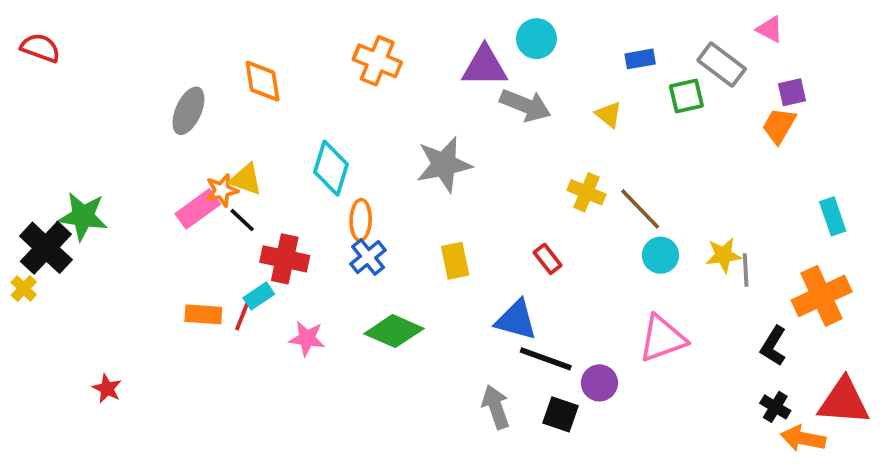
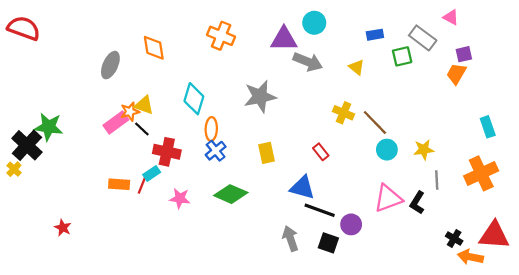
red semicircle: (40, 48) -> (24, 28), size x1.4
gray line: (746, 270) -> (437, 180), moved
black L-shape: (773, 346) -> (417, 203), moved

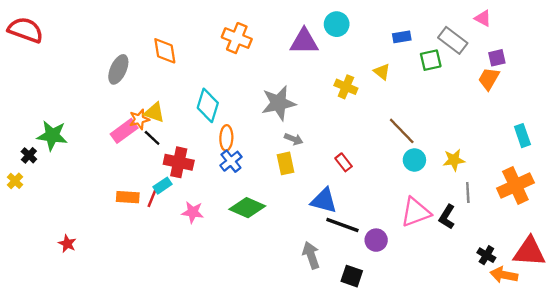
gray arrow: (308, 62) -> (294, 139), moved, size x0.6
yellow cross: (344, 113) -> (346, 87), moved
black cross: (27, 145) -> (29, 155), size x0.5
black square: (328, 243) -> (352, 276), moved

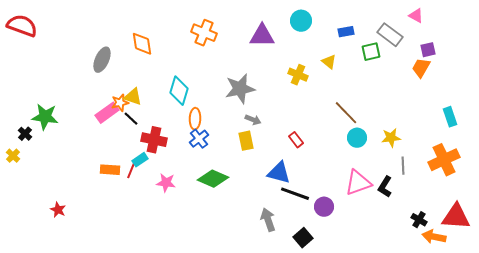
cyan circle: (337, 24) -> (301, 21), moved
black square: (352, 276) -> (303, 238), turned 30

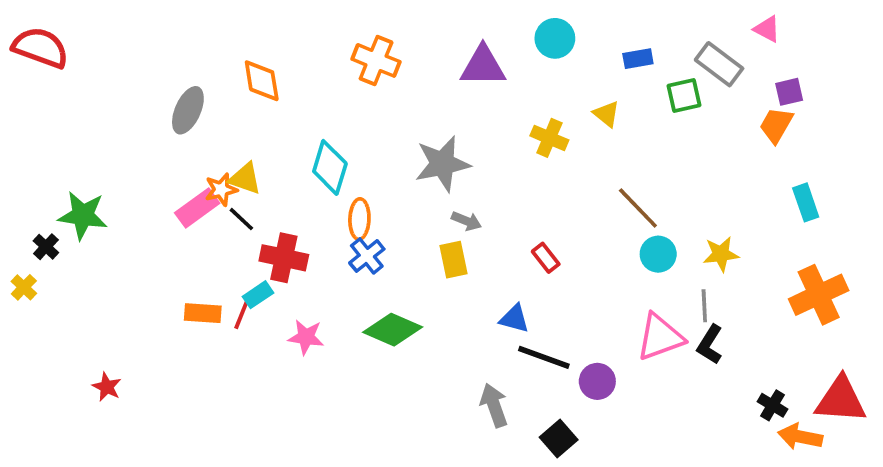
cyan rectangle: (450, 117) -> (806, 202), moved
gray line: (403, 166) -> (704, 306), moved
blue triangle: (279, 173) -> (514, 319), size x0.7

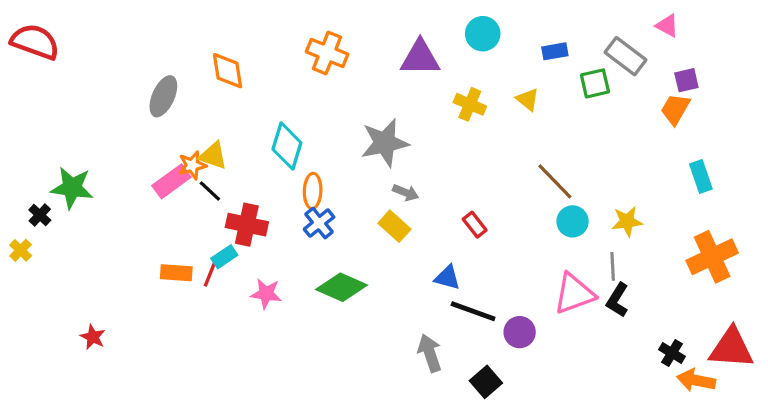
yellow cross: (549, 138) -> (470, 104), moved
yellow rectangle: (453, 260) -> (394, 226), turned -36

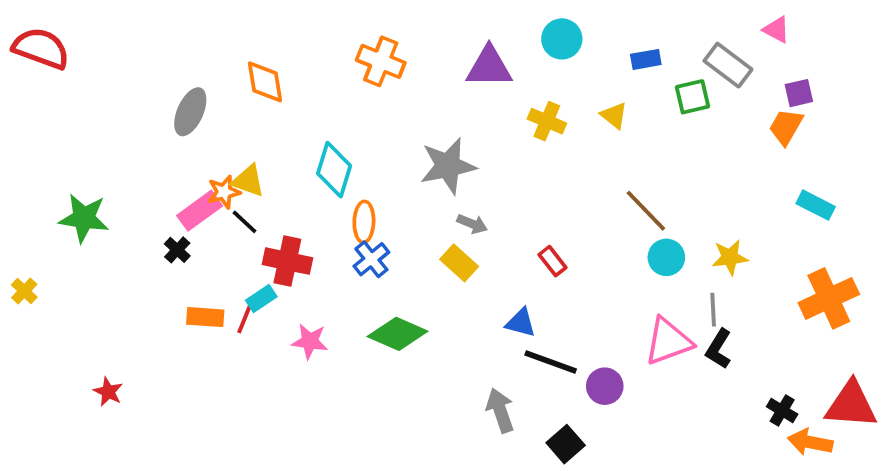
cyan rectangle: (701, 176) -> (816, 205), turned -44
black cross: (40, 215) -> (177, 250), moved

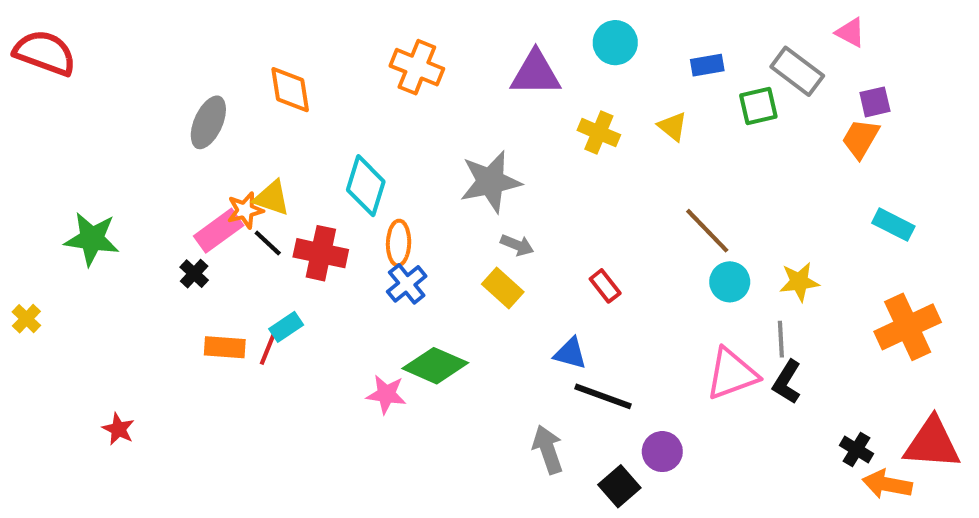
red cross: (287, 261) -> (321, 253), moved
pink star: (310, 341) -> (386, 394), moved
purple circle: (605, 386) -> (662, 452), moved

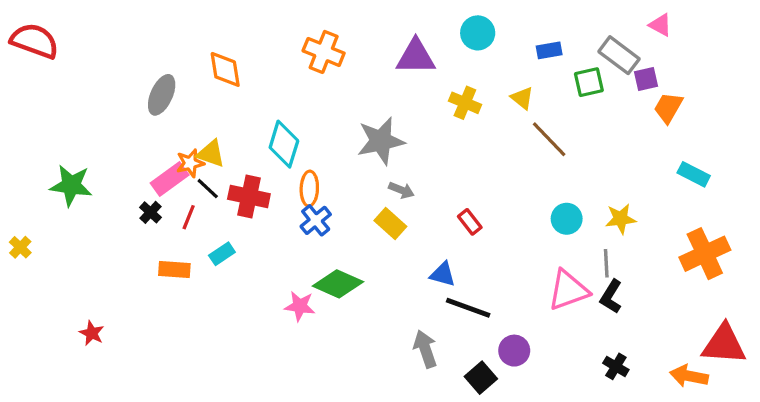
purple square: (875, 102) -> (646, 79), moved
brown line: (707, 231) -> (549, 139), moved
red line: (268, 349) -> (189, 217), moved
black cross: (857, 449) -> (616, 366), moved

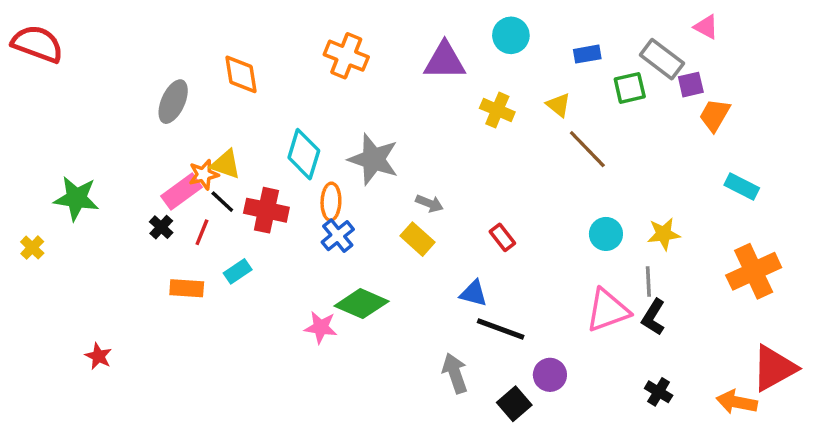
gray star: (381, 141) -> (373, 159), moved, turned 30
yellow cross: (20, 247) -> (32, 248), moved
red triangle: (724, 344) -> (774, 368), turned -33

